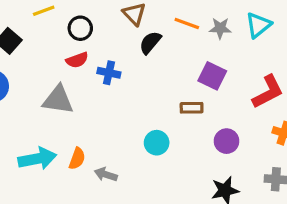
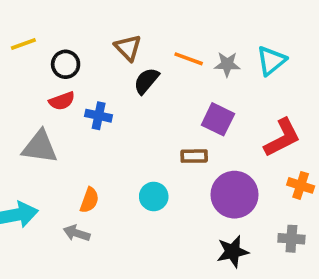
purple circle: (227, 141) -> (234, 195), size x1.6
orange semicircle: (77, 159) -> (89, 200), moved
gray arrow: (106, 174) -> (77, 233), moved

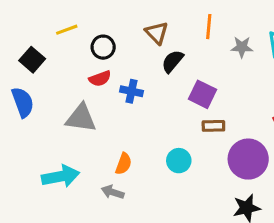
orange line: (189, 59) -> (209, 27), moved, turned 75
purple square: (218, 119) -> (202, 94), moved

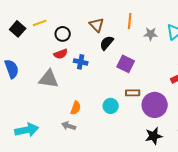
black square: (32, 60) -> (18, 29), moved
brown rectangle: (213, 126) -> (133, 93), moved
cyan arrow: (61, 176) -> (27, 130), moved

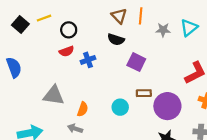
brown triangle: (97, 25) -> (119, 16), moved
black semicircle: (107, 43) -> (116, 40), turned -112
blue cross: (81, 62) -> (88, 60), turned -32
gray triangle: (49, 79) -> (54, 95), moved

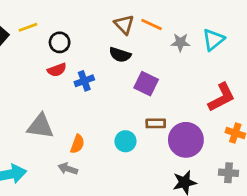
orange line: (141, 16) -> (152, 25), turned -70

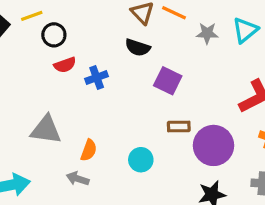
black circle: (60, 42) -> (54, 35), moved
cyan circle: (125, 141) -> (141, 160), moved

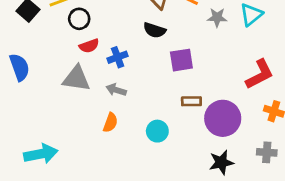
purple square: (168, 81) -> (181, 60), turned -35
gray triangle: (46, 130) -> (76, 79), moved
gray arrow: (78, 179) -> (116, 90), moved

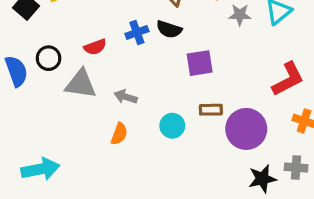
black circle: (79, 19) -> (49, 58), moved
blue cross: (118, 57) -> (137, 32), moved
cyan circle: (157, 131) -> (172, 126), moved
black star: (221, 162) -> (262, 179), moved

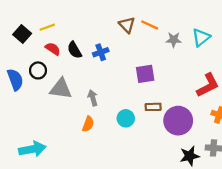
black semicircle: (169, 29) -> (74, 50), moved, turned 42
red semicircle: (95, 47) -> (53, 49), moved, turned -126
gray arrow: (126, 97) -> (93, 98), turned 56

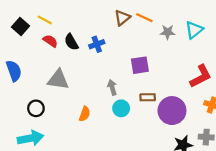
brown triangle: (127, 25) -> (122, 18), turned 35
yellow line: (47, 27) -> (45, 20), turned 48
black circle: (38, 70) -> (36, 108), moved
gray arrow: (93, 98) -> (112, 87), moved

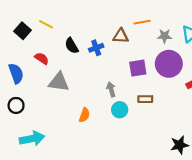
brown triangle: (122, 18) -> (121, 36), moved, turned 42
orange line: (144, 18) -> (142, 22), turned -35
red semicircle: (50, 41) -> (42, 58), moved
black circle: (36, 108) -> (16, 105), moved
purple circle: (172, 111) -> (169, 64), moved

